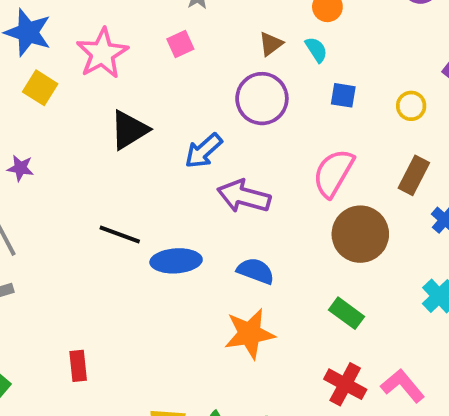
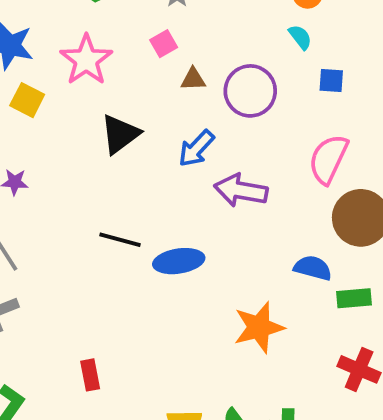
brown triangle: (271, 44) -> (193, 79), moved, turned 40
blue semicircle: (256, 271) -> (313, 268), moved
green rectangle: (346, 313) -> (354, 298), turned -36

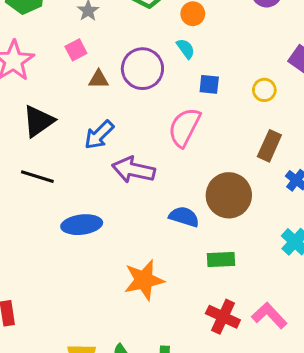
purple circle: (250, 91) -> (142, 69), moved
pink semicircle: (328, 159) -> (184, 127), moved
black line: (120, 240) -> (37, 177), moved
blue semicircle: (313, 268) -> (184, 217), moved

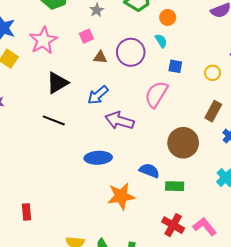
blue semicircle: (184, 217) -> (149, 171), moved
blue ellipse: (82, 225) -> (98, 158), moved

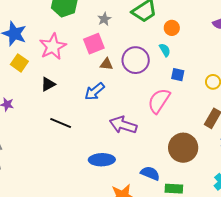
pink square: (86, 36) -> (94, 44), size x1.5
black triangle: (57, 83) -> (48, 84), moved, size x0.7
blue arrow: (98, 95) -> (95, 91), moved

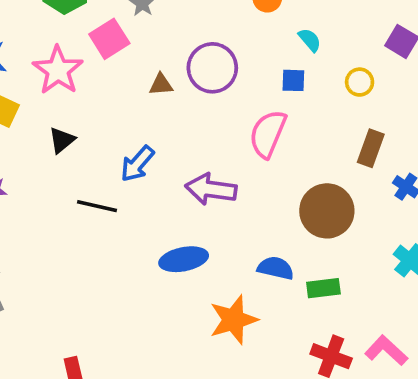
pink square: (94, 44) -> (109, 39), moved
cyan semicircle: (165, 50) -> (310, 40), moved
blue arrow: (95, 91) -> (137, 164), moved

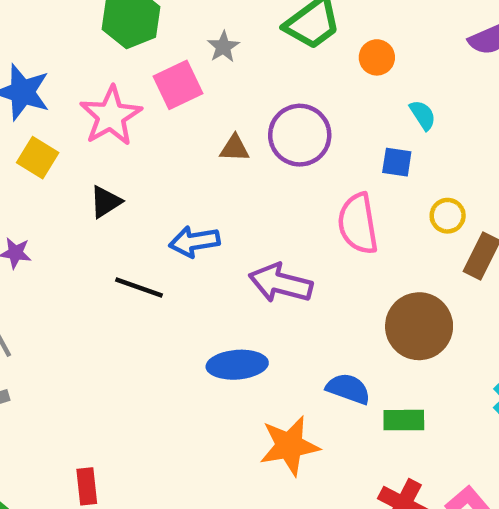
yellow circle: (360, 82) -> (448, 216), moved
pink semicircle: (268, 134) -> (358, 224), turned -39
blue arrow: (137, 164) -> (194, 241), turned 33

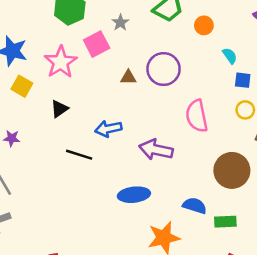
blue square: (397, 162) -> (243, 80), moved

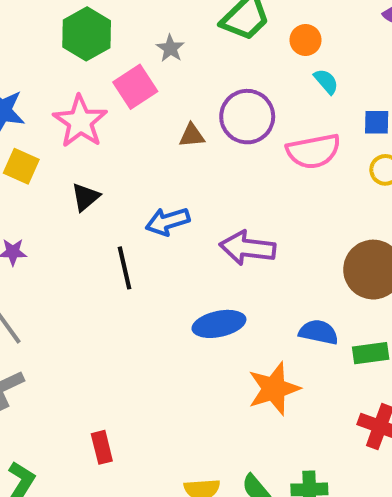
cyan semicircle: (230, 56) -> (326, 81), moved
pink semicircle: (197, 116) -> (313, 151), moved, turned -84
black line: (79, 155) -> (125, 268), turned 65

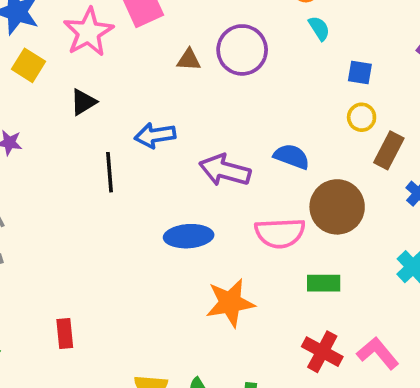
pink semicircle: (313, 151) -> (280, 233), moved
blue semicircle: (319, 332) -> (292, 157), moved

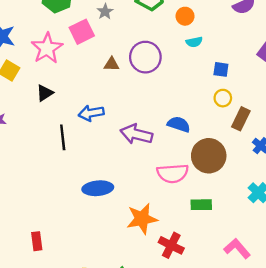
cyan semicircle: (319, 28) -> (194, 42), turned 112
blue ellipse: (189, 236) -> (98, 188), moved
red cross: (322, 352) -> (171, 245), moved

